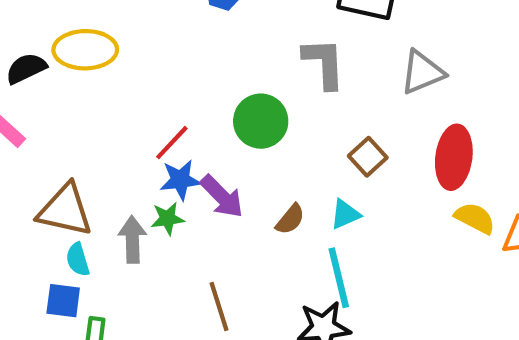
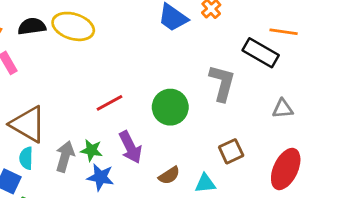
gray triangle: (422, 72) -> (283, 109), size x0.7
blue star: (180, 180) -> (100, 177), moved

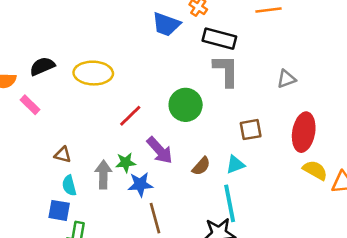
yellow ellipse: (73, 26) -> (93, 73), moved
black rectangle: (261, 53) -> (219, 39), moved
brown triangle: (28, 124) -> (63, 155), size x0.5
brown square: (231, 151) -> (251, 130), turned 30

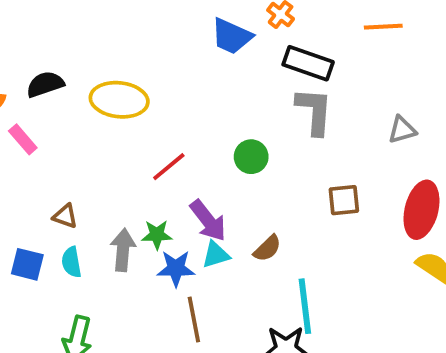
green circle: (186, 105) -> (251, 157), size x0.7
cyan triangle: (235, 164) -> (216, 255), moved
blue square: (59, 210) -> (27, 264), moved

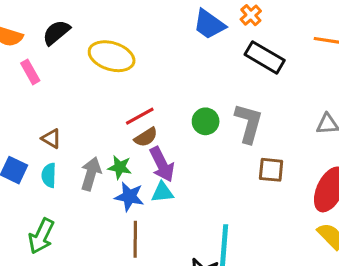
black semicircle: (45, 84) -> (56, 32), turned -32
gray L-shape: (314, 111) -> (249, 123), moved
brown semicircle: (267, 248) -> (146, 137), moved

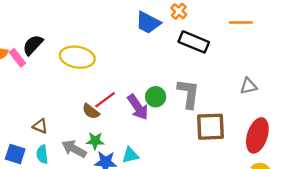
pink rectangle: (30, 72) -> (17, 58), moved
brown semicircle: (146, 137) -> (91, 111), moved, turned 78
purple arrow: (162, 164) -> (138, 107), moved
brown square: (271, 170) -> (210, 127), size x1.5
gray arrow: (91, 174) -> (74, 149), turned -70

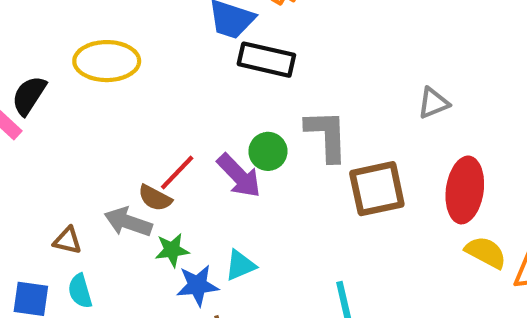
black rectangle: (194, 42) -> (266, 60), moved
yellow ellipse: (77, 57) -> (107, 61), moved
gray arrow: (74, 149) -> (128, 222), moved

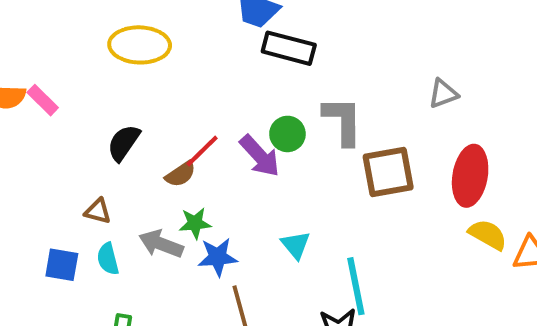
black semicircle: (29, 95) -> (124, 143), moved
brown semicircle: (155, 198) -> (181, 174), turned -64
gray arrow: (128, 222) -> (161, 244), moved
cyan triangle: (240, 265) -> (296, 245), moved, turned -48

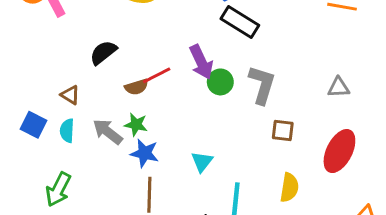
purple arrow: (260, 156) -> (201, 62), moved
brown square: (388, 172) -> (283, 131), size x0.6
yellow semicircle: (488, 235) -> (289, 188), moved, turned 52

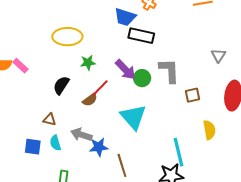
gray triangle: (338, 87) -> (218, 55), turned -35
green star: (136, 125) -> (88, 63), moved
blue star: (145, 153) -> (99, 147), moved
cyan triangle: (202, 162) -> (133, 117), moved, size x1.8

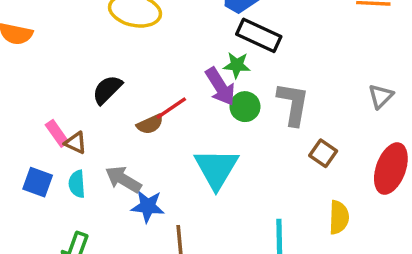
green star: (88, 63) -> (237, 65), moved
pink rectangle: (20, 66) -> (57, 133), moved
brown square: (192, 95) -> (323, 153), turned 35

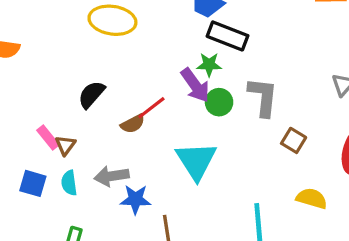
brown triangle: (75, 143) -> (65, 145), turned 45
gray arrow: (123, 179) -> (111, 176), turned -36
yellow semicircle: (339, 217) -> (312, 198), turned -72

